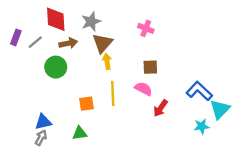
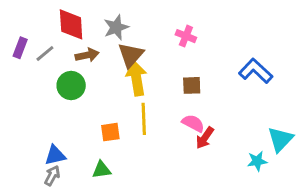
yellow arrow: (107, 61) -> (136, 78), size x1.6
pink semicircle: (143, 89) -> (193, 123), moved
blue L-shape: (199, 91) -> (256, 71), moved

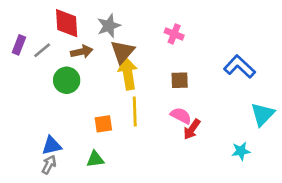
cyan triangle: (280, 139) -> (263, 114), moved

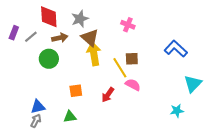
brown triangle: (122, 52) -> (90, 38), turned -30
yellow line: (135, 112) -> (120, 68), moved, turned -30
red arrow: (192, 129) -> (108, 95), moved

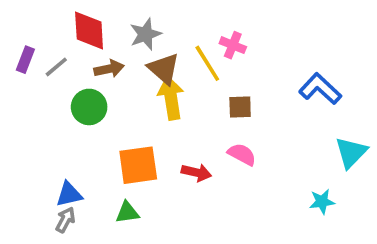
yellow line: (120, 68) -> (207, 63), moved
orange square: (76, 91) -> (138, 165), size x1.6
red arrow: (108, 95) -> (196, 172), turned -112

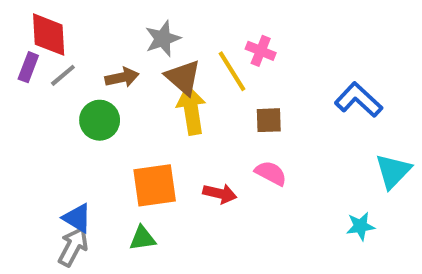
red diamond: (89, 31) -> (49, 35), moved
blue triangle: (69, 194) -> (77, 218), turned 44
gray arrow: (65, 220) -> (73, 247), size x1.4

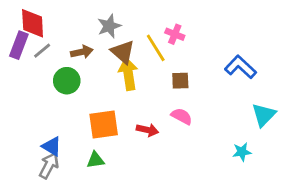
purple rectangle: (28, 67) -> (19, 45), size x1.4

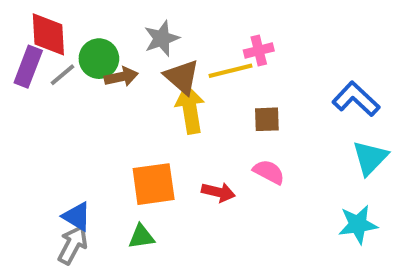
pink cross: (175, 34) -> (259, 51), turned -36
yellow line: (156, 48) -> (230, 71), turned -72
green circle: (67, 81) -> (99, 59), moved
cyan triangle: (264, 115) -> (370, 158), moved
cyan star: (242, 152) -> (358, 224), size x1.4

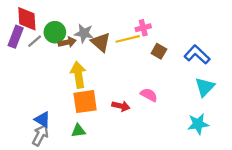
gray star: (162, 38) -> (84, 33), moved, turned 30
yellow arrow: (190, 109) -> (78, 75), moved
brown square: (267, 119) -> (159, 51), moved, turned 32

